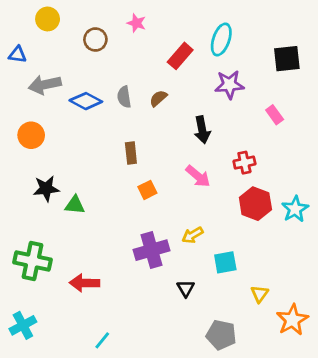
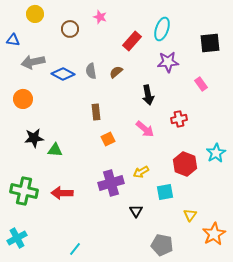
red hexagon: (255, 204) -> (185, 164), moved
red arrow: (84, 283) -> (62, 193), moved

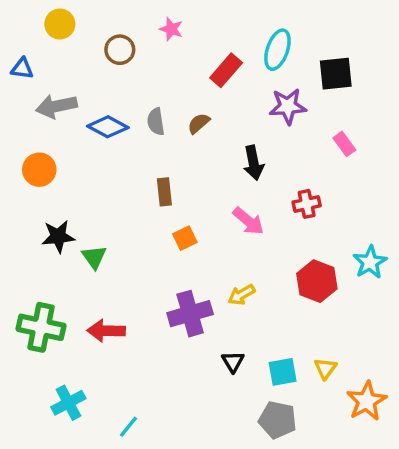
black square: (210, 43) -> (336, 74), moved
green triangle: (55, 150) -> (94, 257), turned 49
cyan square: (165, 192) -> (283, 372), moved
cyan cross: (17, 238) -> (68, 403), moved

